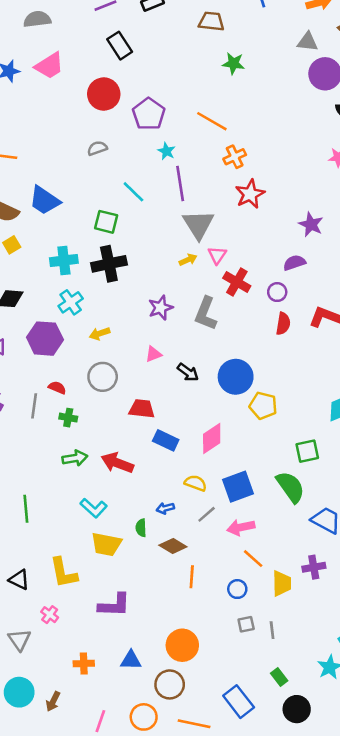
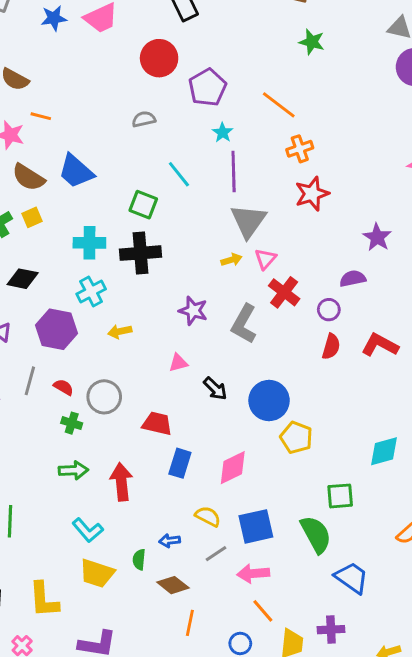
purple star: (161, 308) -> (193, 311), turned 30
gray circle: (103, 377) -> (104, 397), moved
gray line: (34, 406) -> (30, 381), moved
blue rectangle: (166, 440) -> (180, 463), turned 75
red arrow: (117, 463) -> (121, 482), turned 56

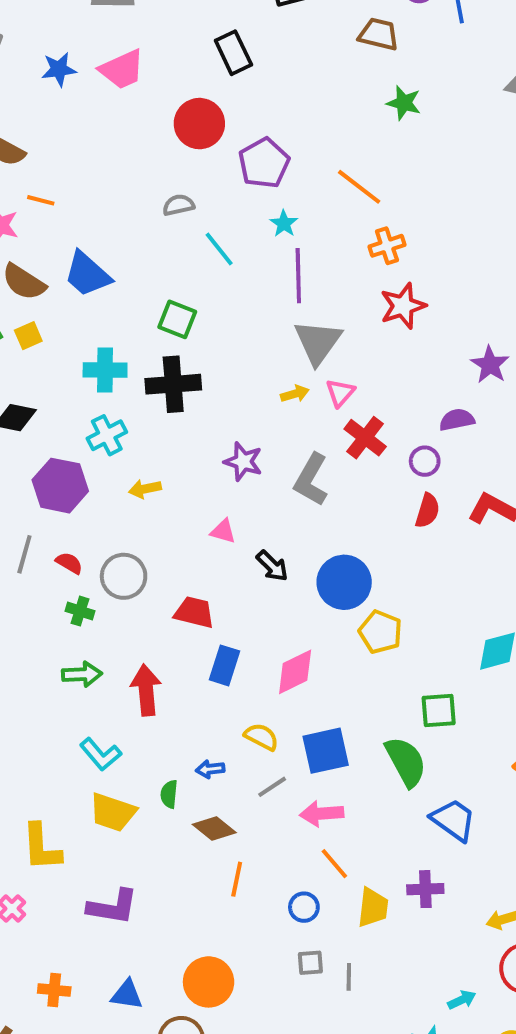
cyan line: (179, 174) -> (219, 249), moved
pink triangle: (178, 363) -> (223, 531), turned 30

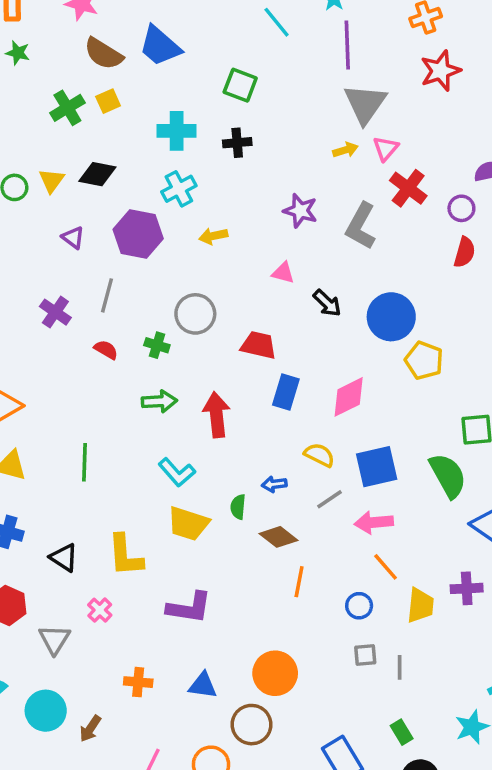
black cross: (173, 384) -> (237, 143), size x0.6
red semicircle: (69, 563) -> (106, 350), moved

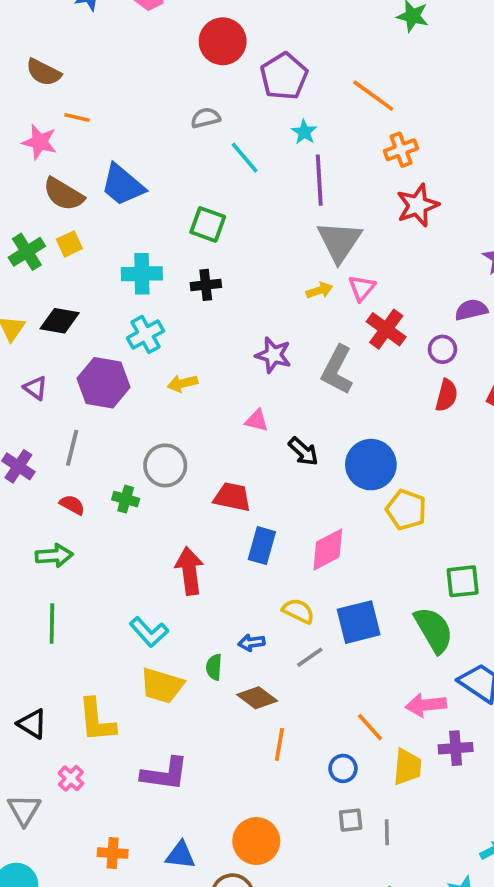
green arrow: (159, 401) -> (54, 556), moved
pink arrow: (374, 522) -> (426, 705), moved

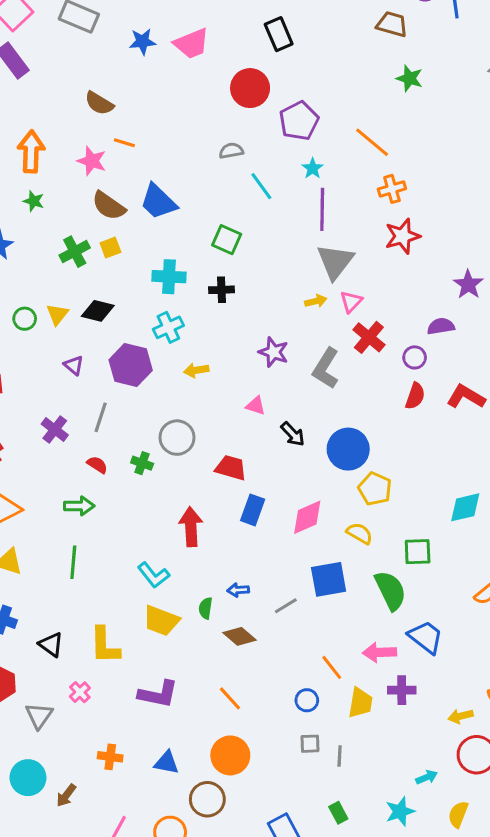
yellow semicircle: (298, 611) -> (359, 533), moved
orange line: (279, 744) -> (230, 698), moved, turned -56

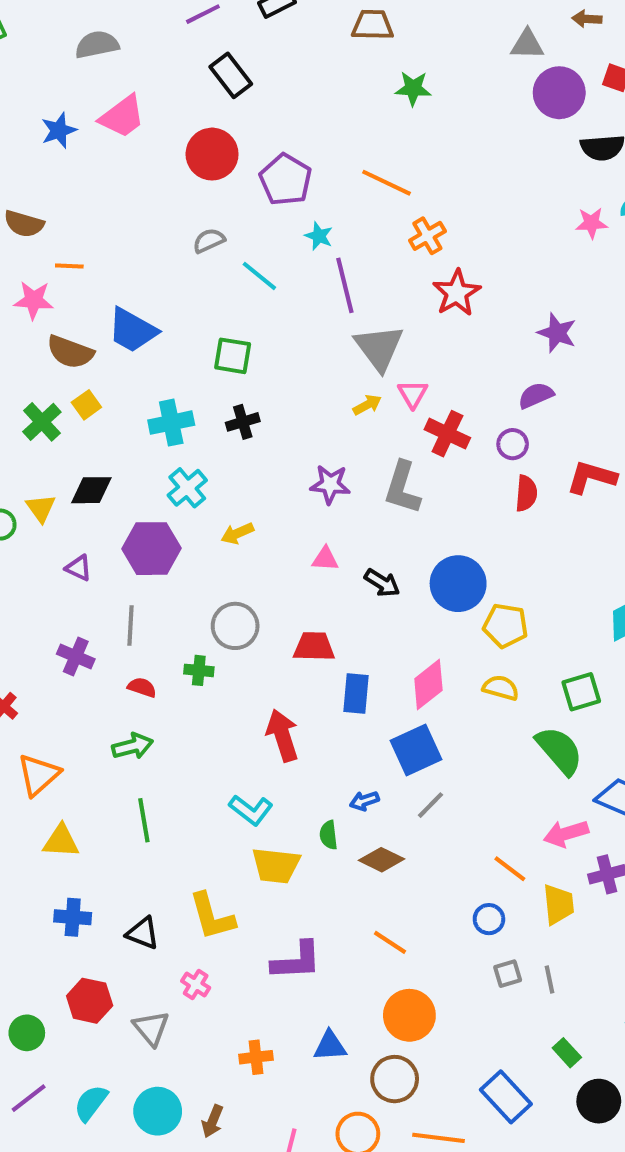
blue square: (329, 579) -> (416, 750), moved

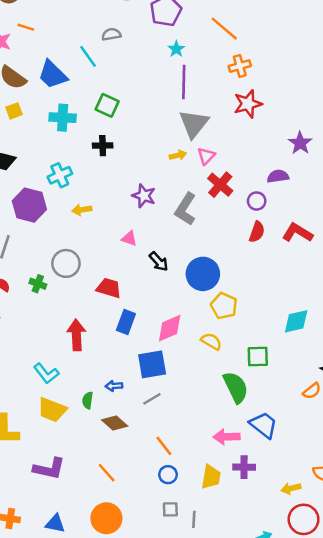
cyan line: (259, 276) -> (88, 56), moved
cyan cross: (171, 423) -> (63, 118), moved
orange line: (510, 869) -> (164, 446), moved

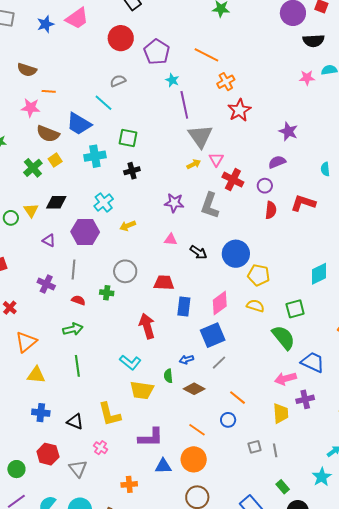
blue circle: (168, 475) -> (228, 420), moved
orange circle: (106, 518) -> (194, 459), moved
blue triangle: (55, 524) -> (163, 466), moved

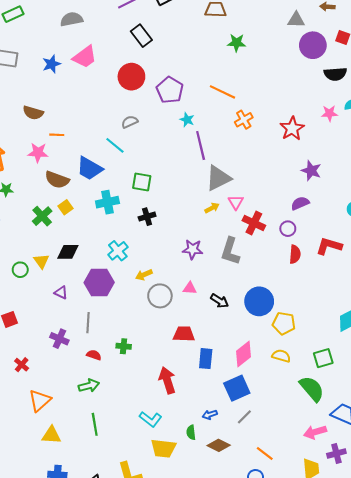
red star: (239, 110) -> (292, 129), moved
gray triangle: (200, 136) -> (218, 178), turned 40
gray circle: (125, 271) -> (160, 296), moved

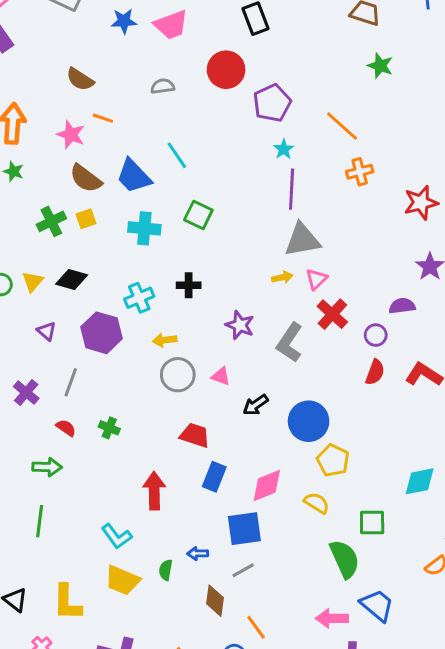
gray semicircle: (130, 122) -> (163, 86), moved
black cross: (147, 217) -> (189, 285), moved
black arrow: (220, 301) -> (256, 405), turned 96
brown diamond: (219, 445) -> (215, 601), moved, turned 55

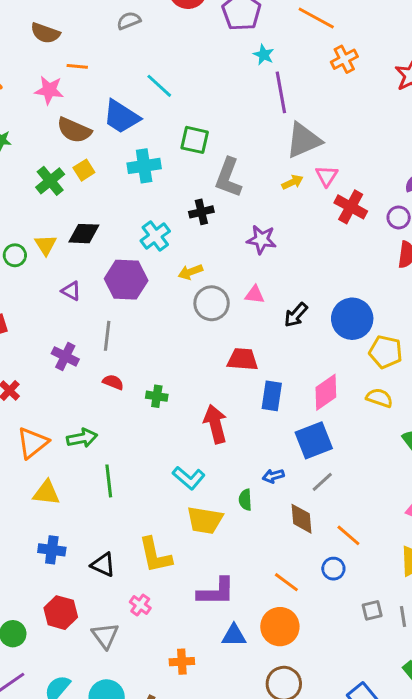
gray L-shape: (290, 343) -> (228, 178), moved
green cross: (109, 428) -> (157, 396), moved
green arrow: (47, 467) -> (82, 438), moved

